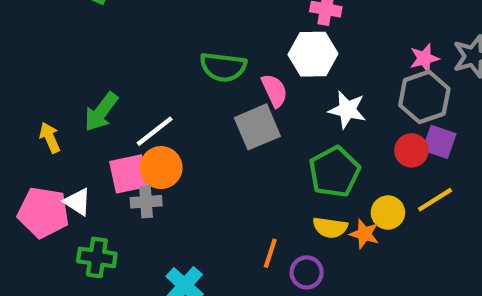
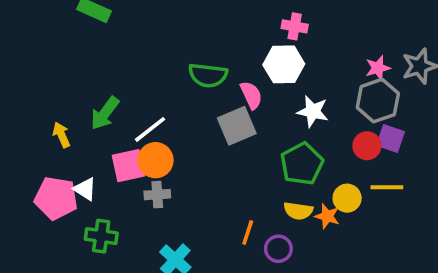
yellow line: (435, 200) -> (387, 187), turned 32
gray cross: (146, 202) -> (157, 195), moved

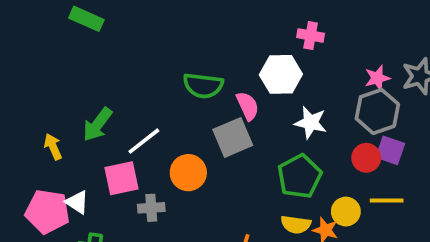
pink cross: (295, 26) -> (311, 35), moved
orange circle: (155, 160) -> (188, 173), moved

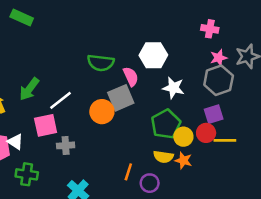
pink cross: (311, 35) -> (210, 29), moved
purple square: (390, 150) -> (214, 114), moved, turned -36
red circle: (366, 158) -> (206, 133), moved
orange circle: (188, 173) -> (102, 112), moved
yellow circle: (346, 212) -> (183, 137), moved

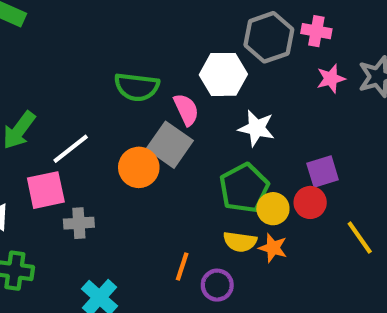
gray hexagon: (219, 80) -> (269, 37), moved
gray square: (121, 98) -> (170, 145), turned -32
yellow line: (225, 140) -> (360, 238), moved, turned 55

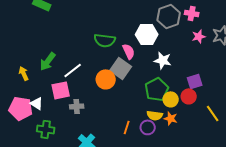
purple circle: (217, 285) -> (148, 127), moved

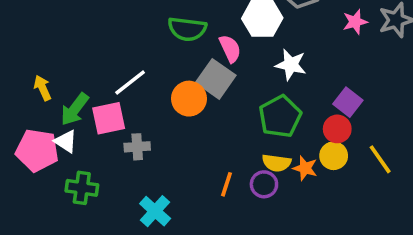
green arrow: (48, 61) -> (75, 109), moved
purple square: (195, 81) -> (348, 102), turned -35
yellow circle: (171, 99) -> (334, 156), moved

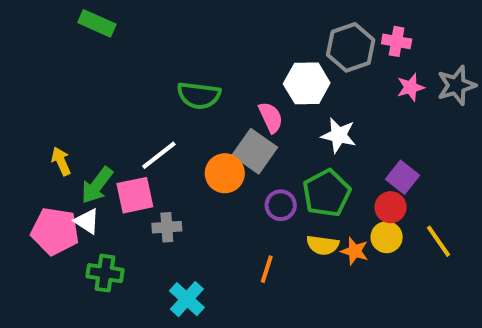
green semicircle: (187, 29) -> (199, 95), moved
purple circle: (264, 184) -> (281, 205), moved

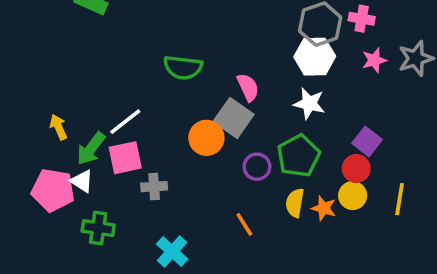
white hexagon: (307, 83) -> (315, 57), moved
white line: (159, 155) -> (125, 122), moved
yellow line: (438, 241) -> (400, 199), turned 44
yellow semicircle: (323, 245) -> (295, 203), turned 92
orange line: (267, 269) -> (244, 224), turned -50

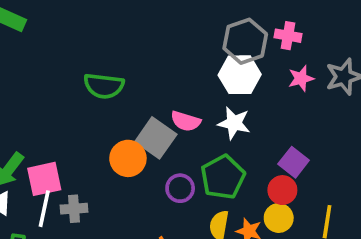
pink semicircle: (248, 87) -> (186, 121), moved, turned 132
white line: (125, 122) -> (44, 209), moved, turned -40

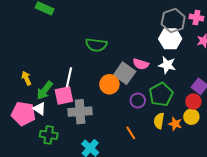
white line: (44, 209) -> (69, 77), moved
gray cross: (74, 209) -> (80, 112), size x1.6

